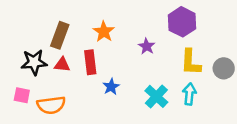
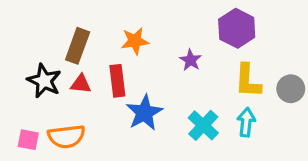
orange star: (104, 32) -> (135, 41), turned 30
black star: (34, 62) -> (44, 81), turned 30
blue star: (111, 87) -> (144, 113), size x1.6
pink square: (22, 95) -> (28, 140), moved

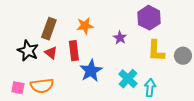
red triangle: (81, 84) -> (51, 53), turned 32
cyan arrow: (246, 122) -> (150, 88), moved

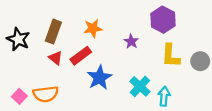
black star: (28, 51) -> (18, 39), moved
red rectangle: (74, 51) -> (81, 56), turned 60
pink square: (18, 88) -> (19, 96), turned 32

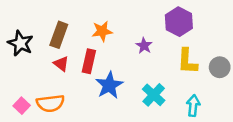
red rectangle: (81, 56) -> (89, 61), turned -40
cyan arrow: (164, 96) -> (193, 106), moved

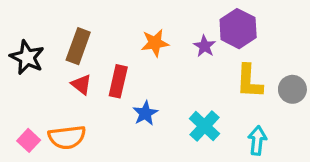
orange star: (102, 31) -> (155, 43), moved
purple star: (144, 46) -> (204, 46), moved
blue star: (109, 85) -> (145, 113), size x0.7

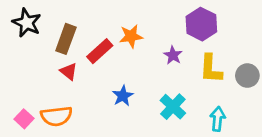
purple star: (204, 46) -> (173, 55), moved
black star: (27, 57) -> (27, 23), moved
red rectangle: (118, 81) -> (100, 51), moved, turned 35

